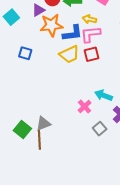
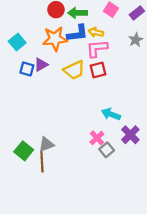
purple triangle: (38, 10) -> (41, 65), moved
cyan square: (11, 17) -> (17, 42), moved
blue L-shape: (72, 33) -> (78, 33), moved
pink cross: (85, 106) -> (97, 138), moved

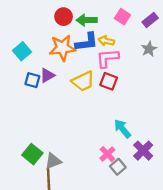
red square: (98, 70) -> (109, 81), turned 35
cyan arrow: (111, 114) -> (122, 129), turned 30
green square: (24, 151) -> (32, 154), moved

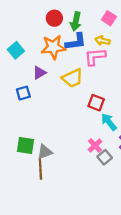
green arrow: (87, 20) -> (76, 21), turned -78
yellow arrow: (106, 41) -> (102, 41), moved
blue square: (32, 80) -> (23, 93), moved, turned -32
red square: (109, 81) -> (96, 103), moved
green square: (32, 154) -> (25, 145), turned -30

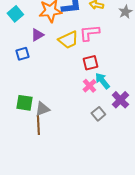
pink L-shape: (95, 57) -> (89, 33), moved
red square: (96, 103) -> (90, 63), turned -35
pink cross: (95, 145) -> (89, 86), moved

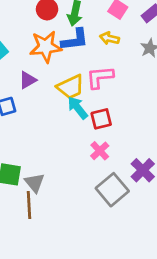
cyan arrow: (102, 81) -> (78, 108), moved
gray triangle: (42, 109) -> (35, 183), turned -49
gray square: (98, 114) -> (112, 190), size x1.6

